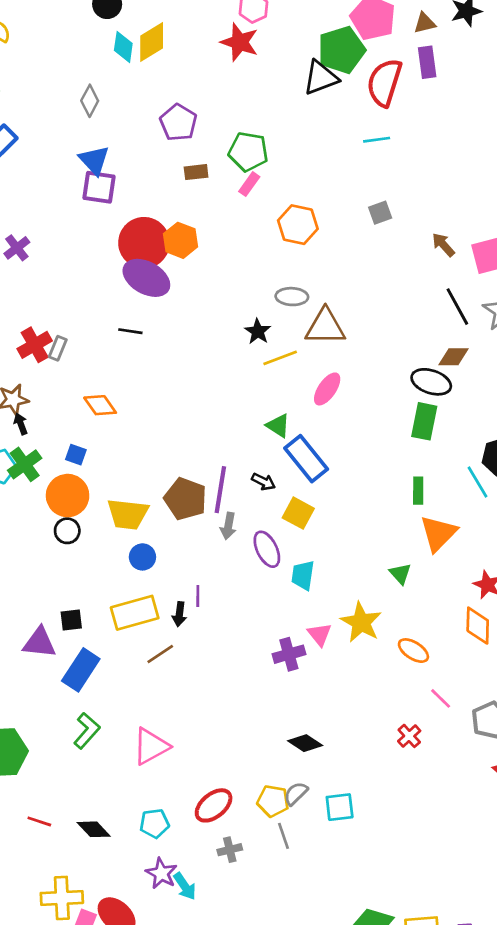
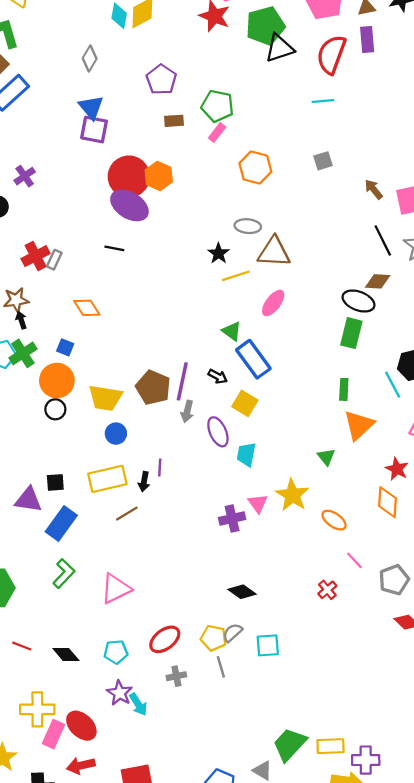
green pentagon: (341, 50) -> (265, 26), moved

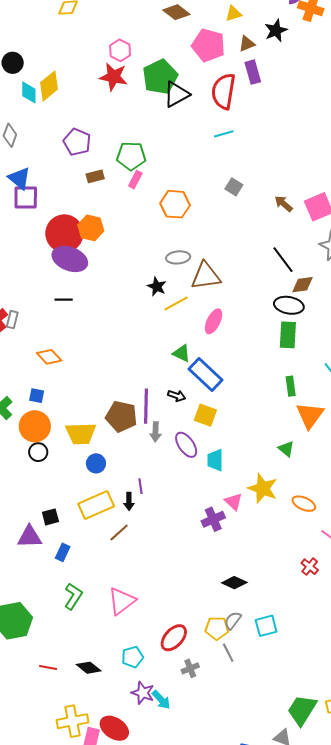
gray square: (323, 161) -> (234, 187), turned -30
black line: (383, 240) -> (283, 260), moved
blue rectangle: (61, 524) -> (63, 552), size x0.6

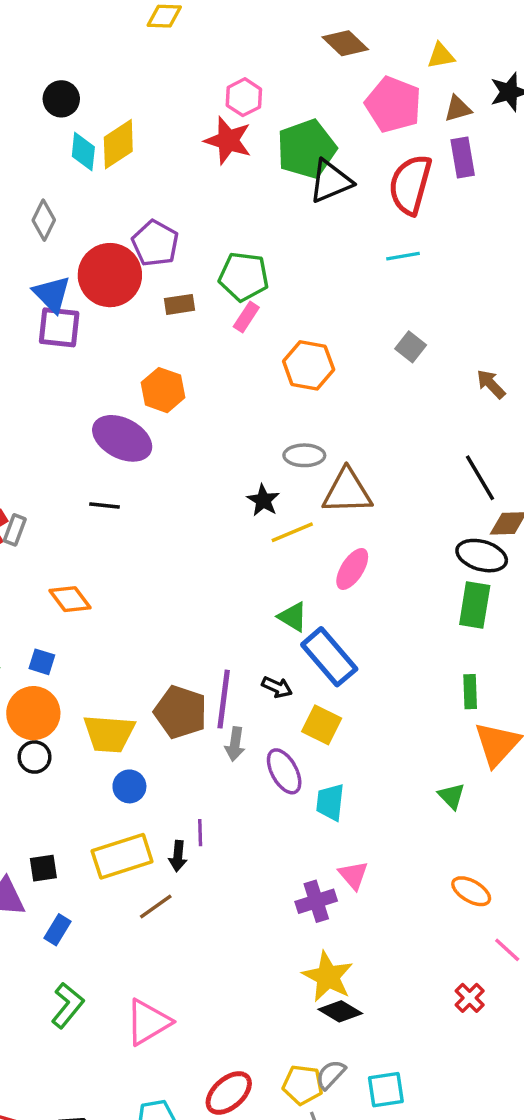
red circle: (64, 233) -> (110, 275), moved
yellow star: (263, 488) -> (328, 977), moved

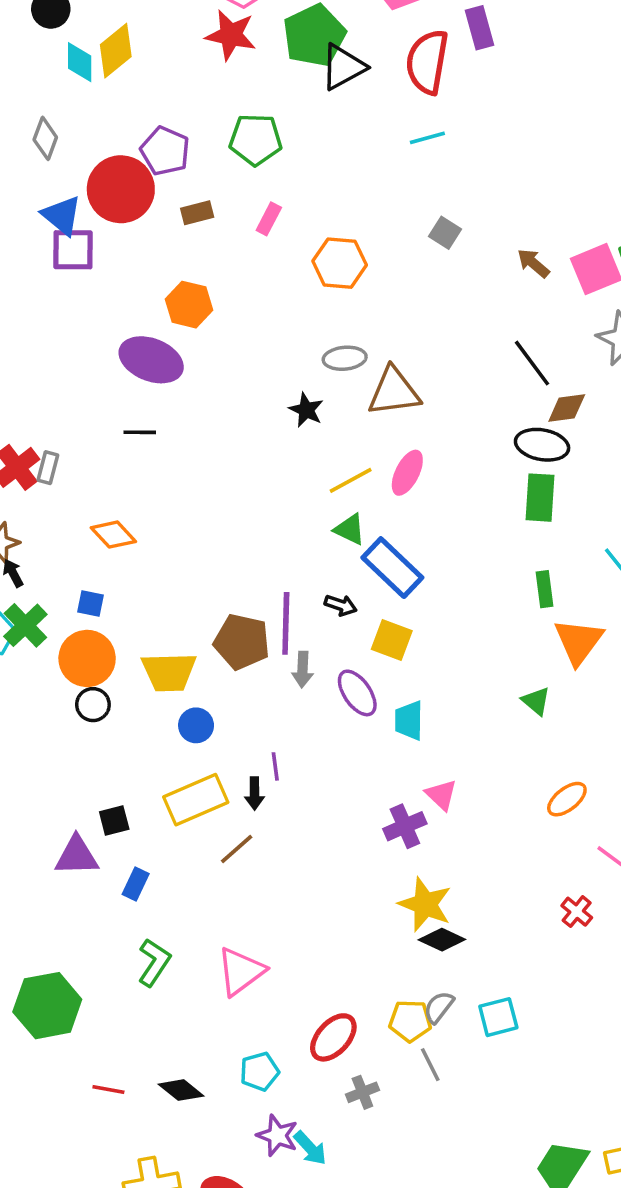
green pentagon: (244, 277) -> (256, 140), moved
yellow line: (292, 532) -> (351, 480), moved
orange ellipse: (471, 891) -> (567, 799), turned -63

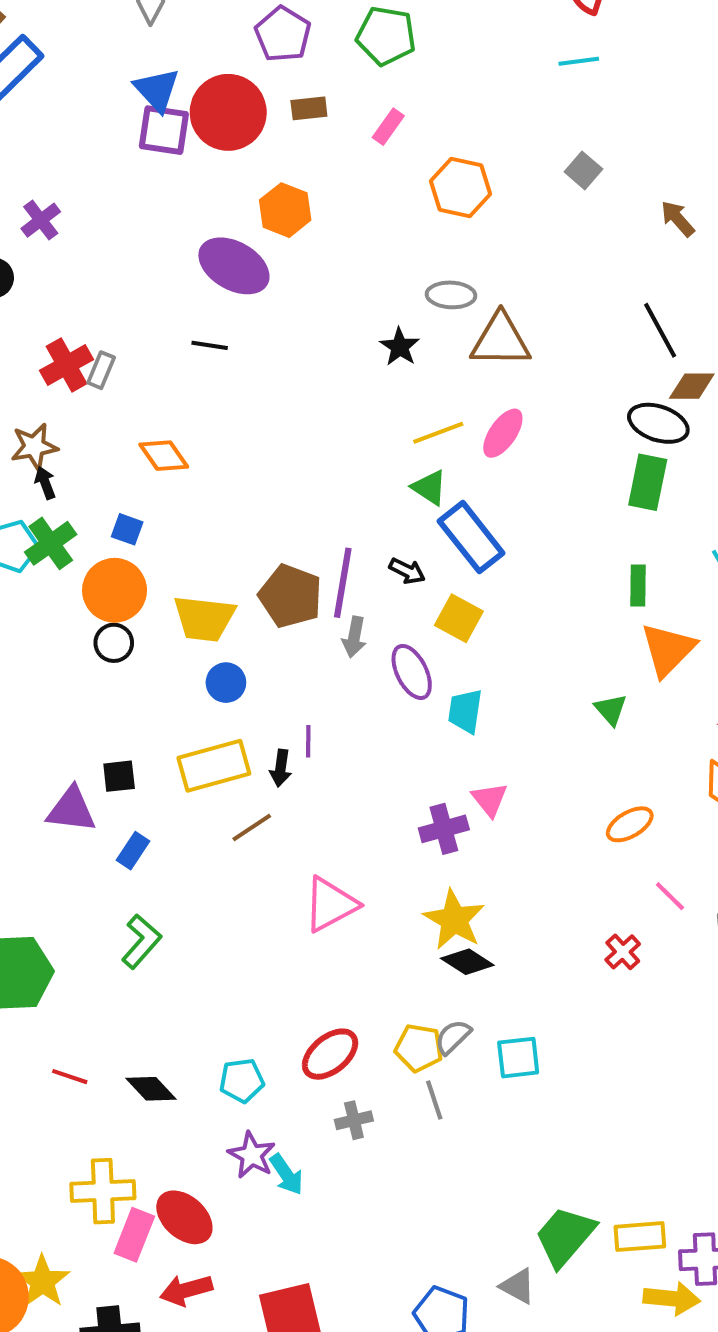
red circle: (121, 189) -> (228, 112), moved
pink triangle: (241, 971) -> (330, 904), moved

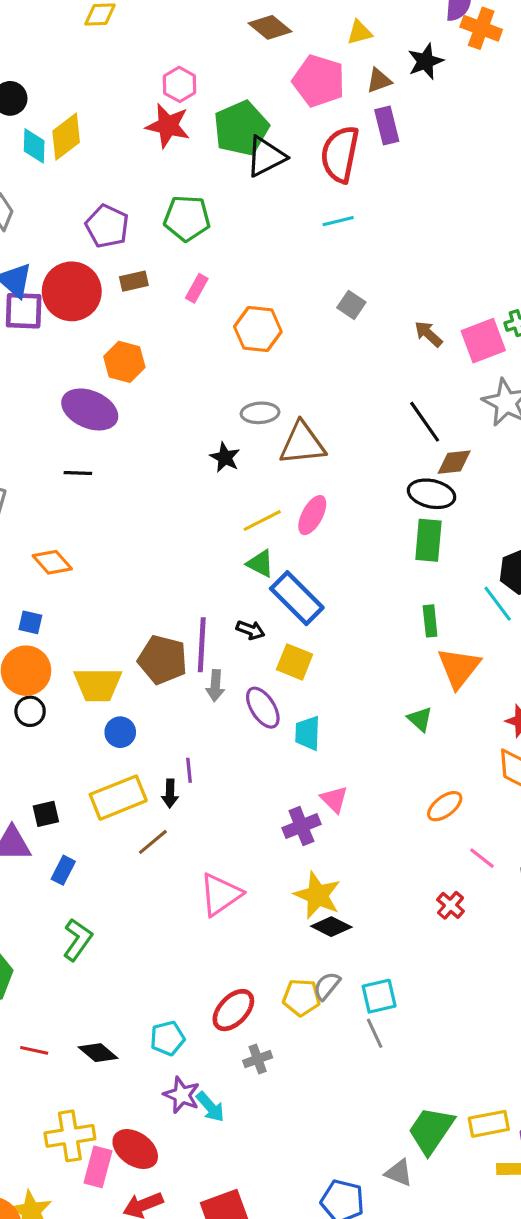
gray line: (434, 1100) -> (375, 1033), moved

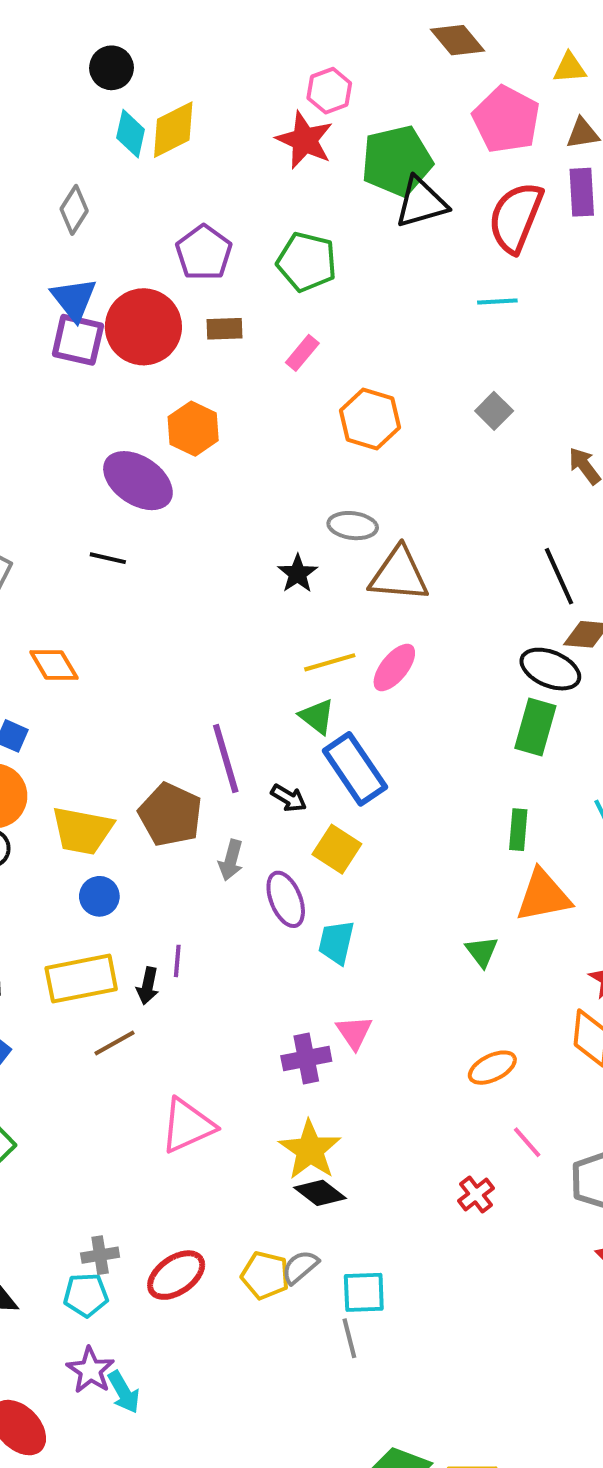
purple line: (202, 645) -> (226, 759), moved, turned -30
orange triangle: (459, 668) -> (543, 896), turned 30
gray cross: (258, 1059) -> (100, 1255), moved

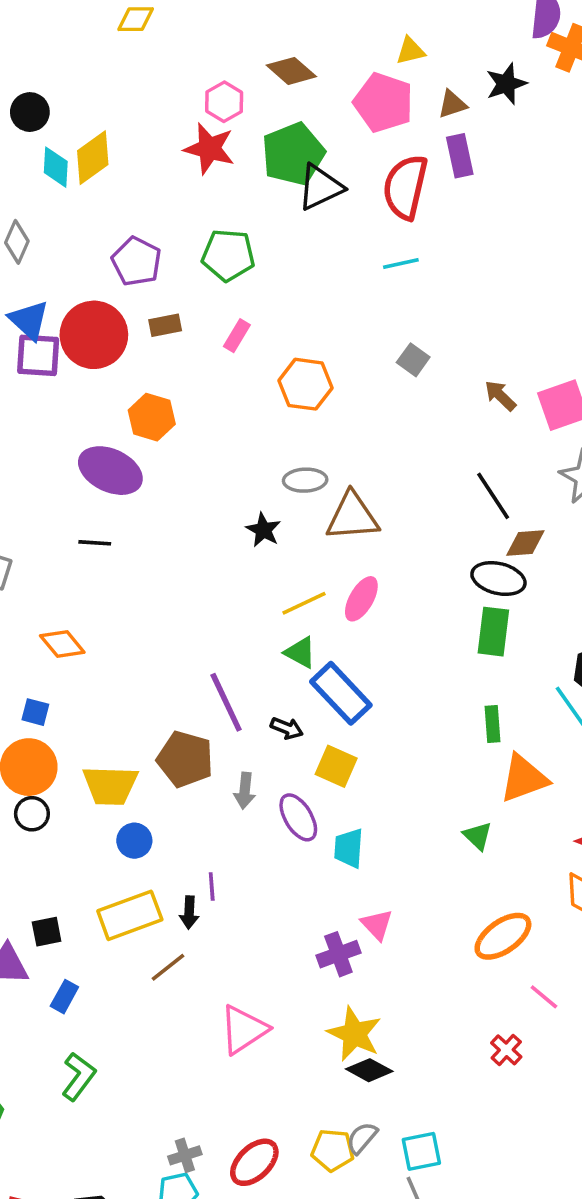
brown diamond: (457, 40) -> (291, 71), moved
yellow triangle: (570, 68) -> (410, 51), moved
orange ellipse: (492, 1068) -> (503, 936), size x1.4

